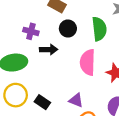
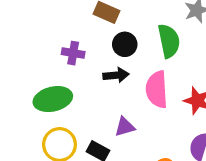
black arrow: (49, 50) -> (116, 75), moved
purple triangle: (76, 100) -> (125, 127), moved, turned -32

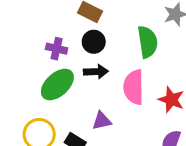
black circle: (125, 44) -> (94, 42), moved
green ellipse: (53, 99) -> (57, 84), moved, turned -32

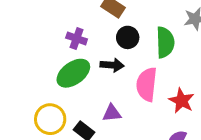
black circle: (94, 42) -> (128, 37), moved

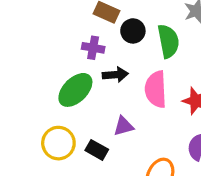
black circle: (128, 37) -> (133, 31), moved
purple cross: (77, 39) -> (93, 48), moved

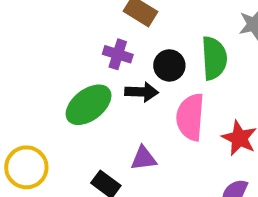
black circle: (133, 31) -> (169, 65), moved
yellow circle: (58, 143) -> (26, 167), moved

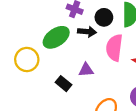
yellow circle: (26, 167) -> (27, 59), moved

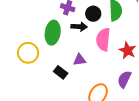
green ellipse: (56, 37) -> (53, 33), turned -45

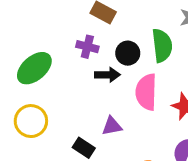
green ellipse: (53, 33) -> (34, 68), moved, turned 45

